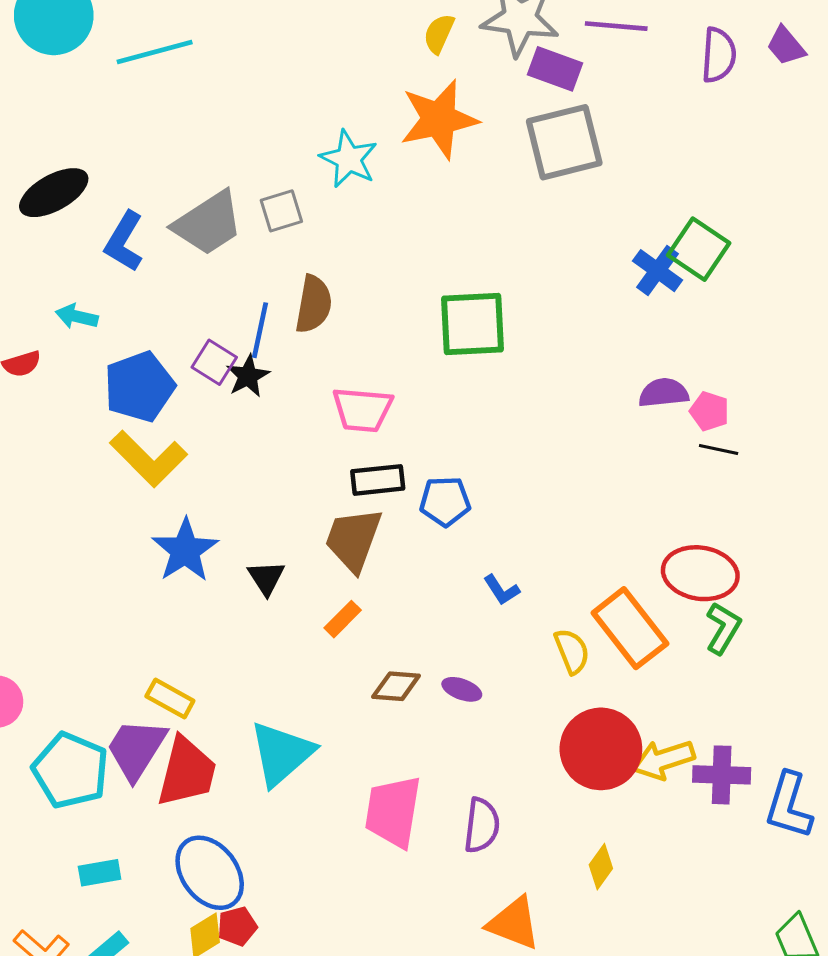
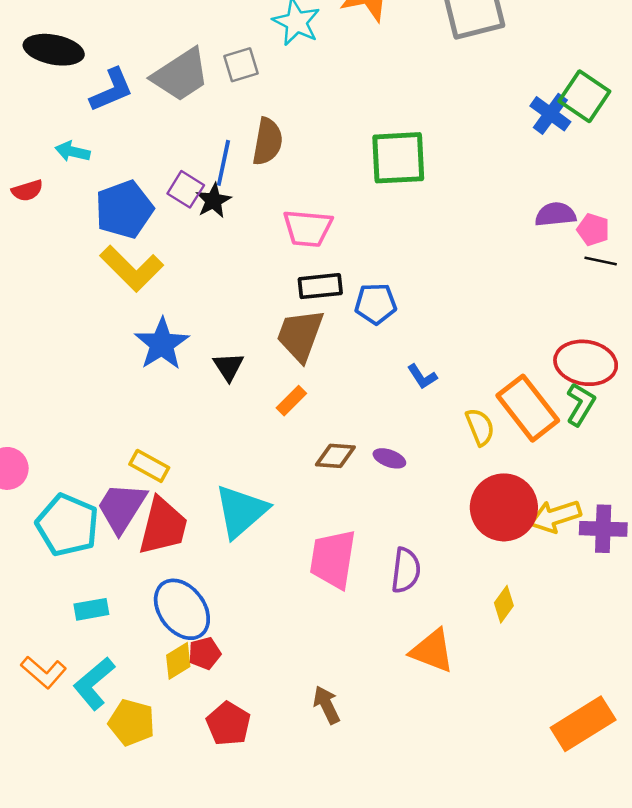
black ellipse: (54, 193) -> (54, 50), turned 40
blue L-shape: (124, 242) -> (112, 90), turned -144
green L-shape: (723, 628) -> (581, 404), moved

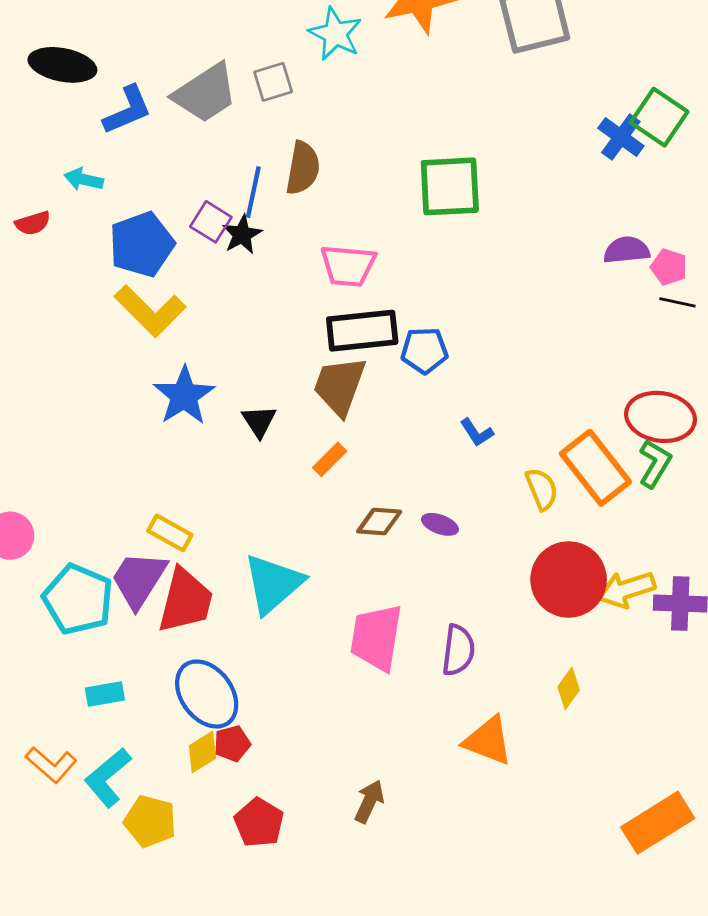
black rectangle: (320, 286) -> (362, 331), size x1.4
brown arrow: (327, 705) -> (369, 801), turned 51

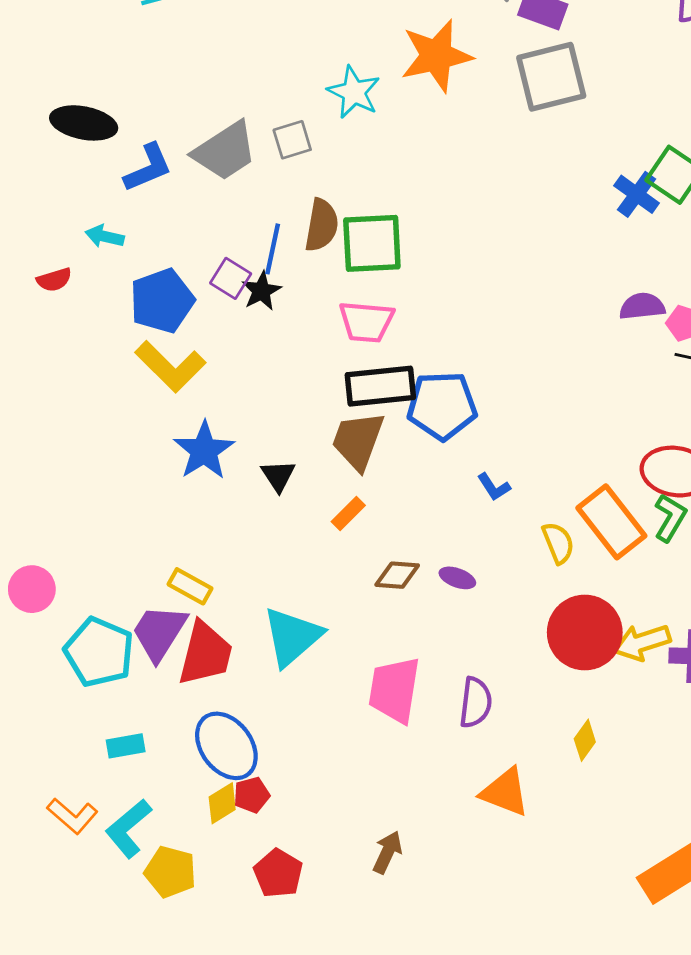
green square: (450, 186) -> (372, 243), moved
blue pentagon: (424, 350) -> (442, 406), size x1.5

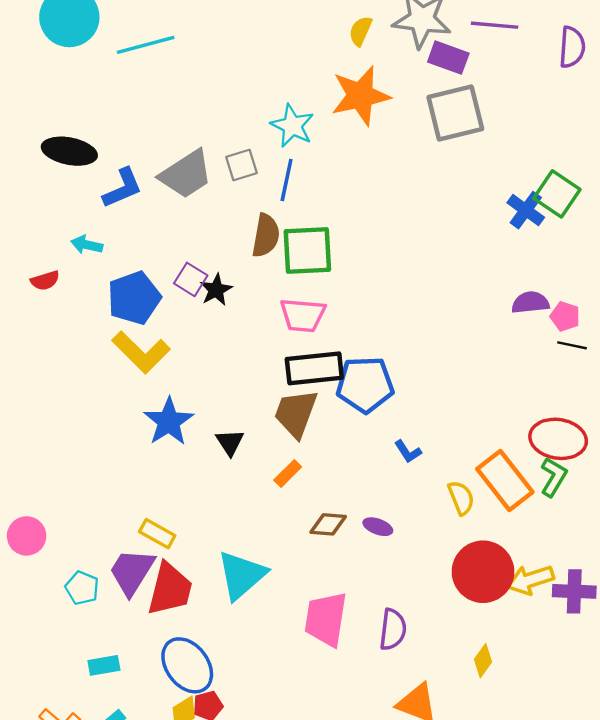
blue line: (273, 249) -> (287, 180), moved
cyan pentagon: (99, 652) -> (82, 588), size x0.6

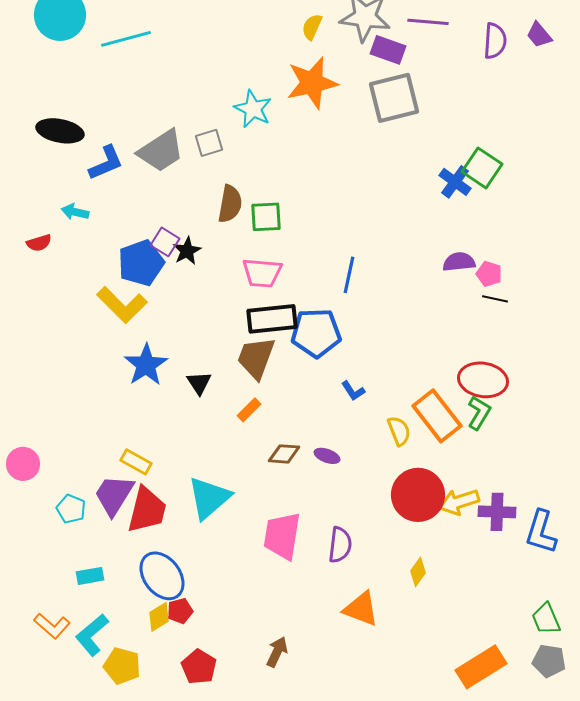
blue line: (287, 180) -> (349, 275), moved
green square: (307, 251) -> (266, 217), size x0.7
blue pentagon: (134, 298) -> (141, 263), moved

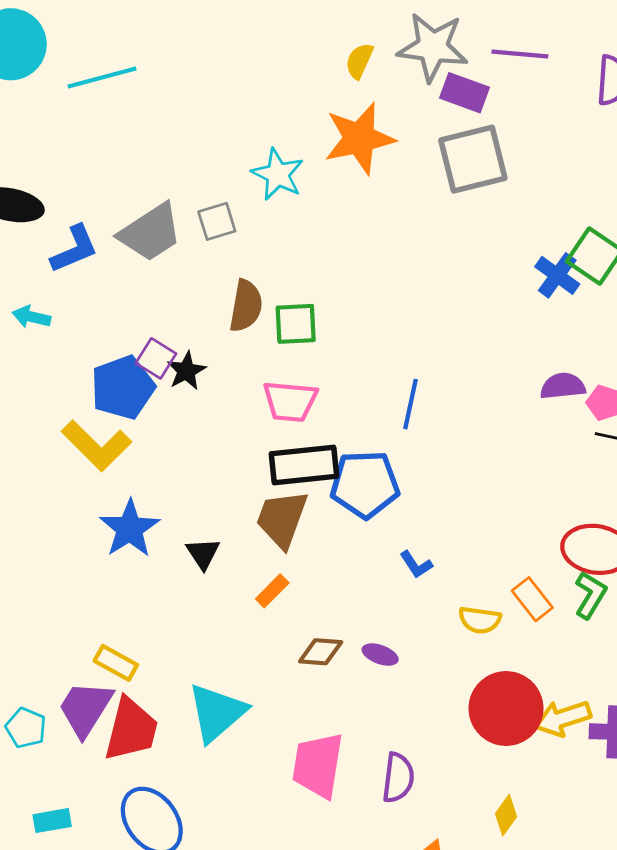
orange rectangle: (437, 416) -> (532, 599), size x0.6
yellow semicircle: (399, 431) -> (480, 620), turned 120

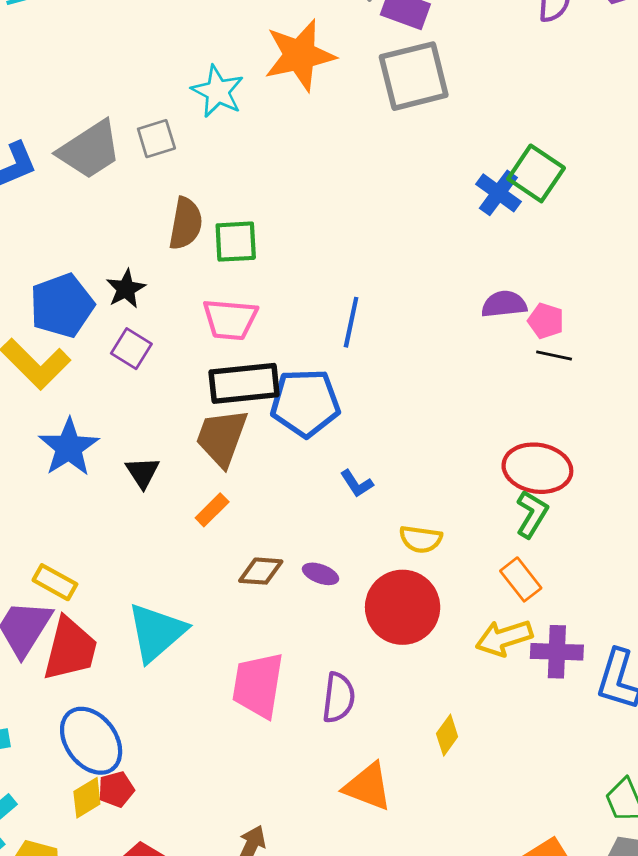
purple square: (156, 358) -> (131, 349), moved
orange rectangle: (532, 599) -> (521, 579), moved
red circle: (506, 708) -> (403, 607), moved

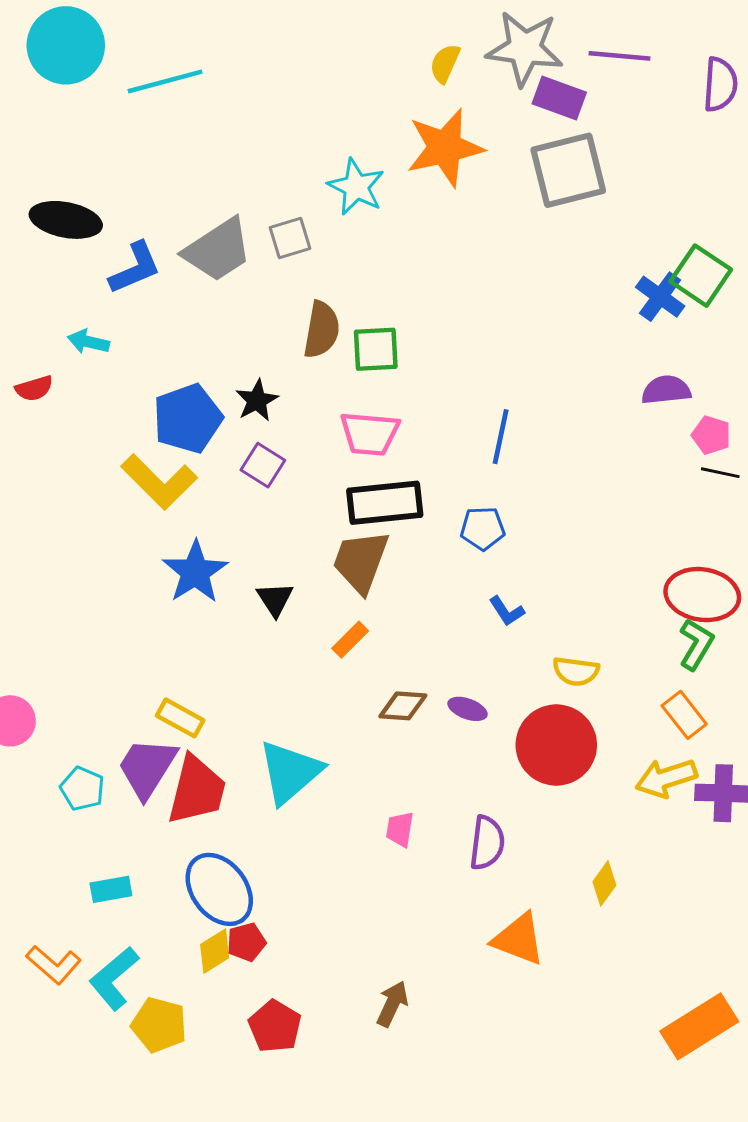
purple semicircle: (504, 304) -> (666, 390), moved
blue pentagon: (305, 403) -> (483, 528), moved, size x0.6
pink trapezoid: (258, 685) -> (400, 829), size x0.5

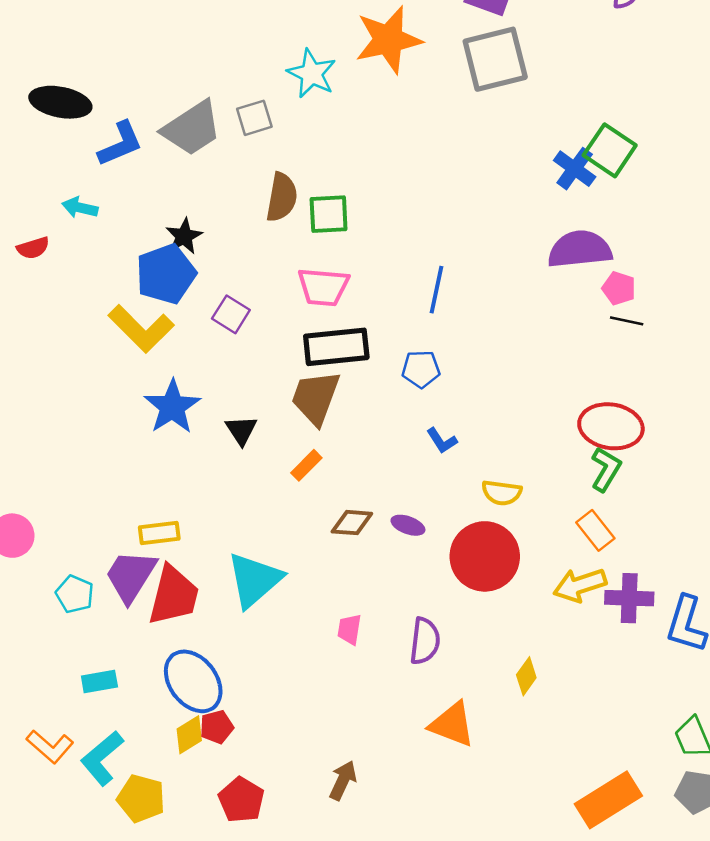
purple semicircle: (666, 390) -> (580, 249), size x1.5
black star: (257, 400) -> (184, 236), moved
yellow rectangle: (180, 718) -> (159, 533), turned -36

